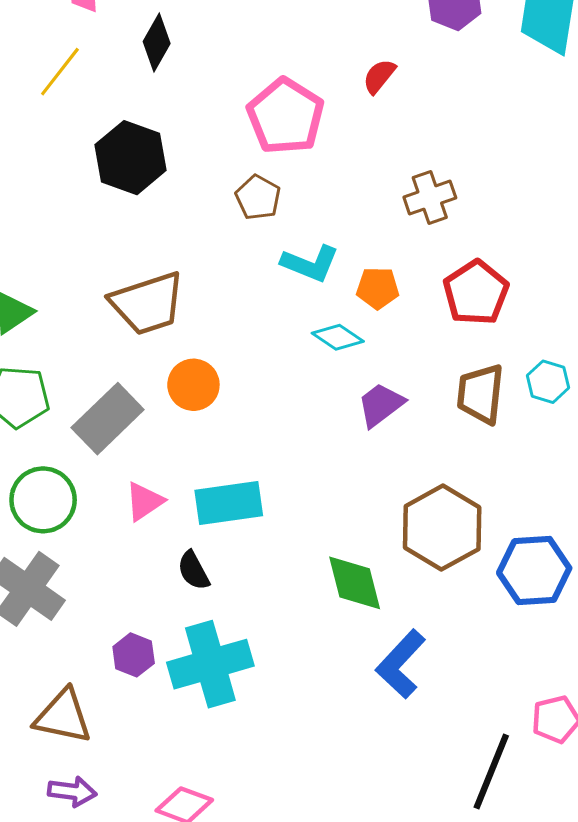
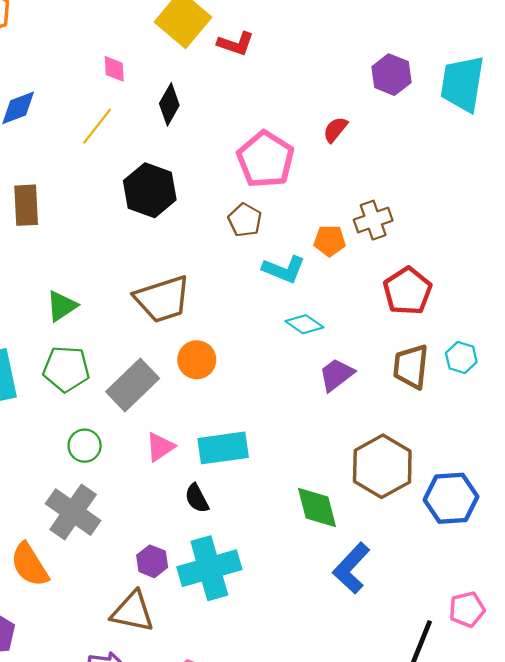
orange pentagon: (378, 288) -> (330, 241), moved
green circle: (43, 500) -> (85, 446), size x0.7
brown triangle: (63, 716) -> (133, 612), moved

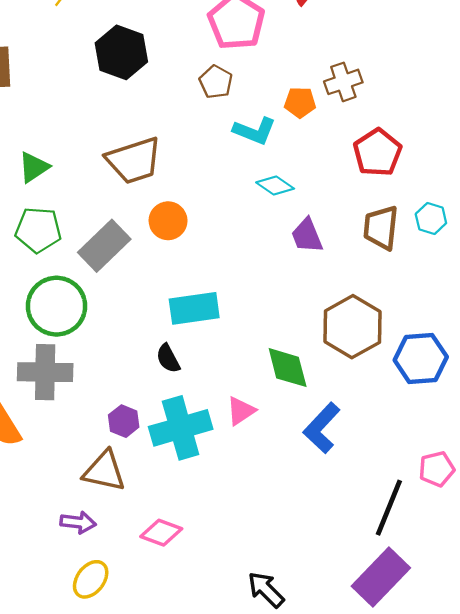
purple trapezoid: (336, 375) -> (307, 236), turned -75
green circle: (85, 446) -> (56, 306), size x1.8
pink triangle: (160, 447) -> (241, 411), moved
gray cross: (73, 512) -> (45, 372), turned -34

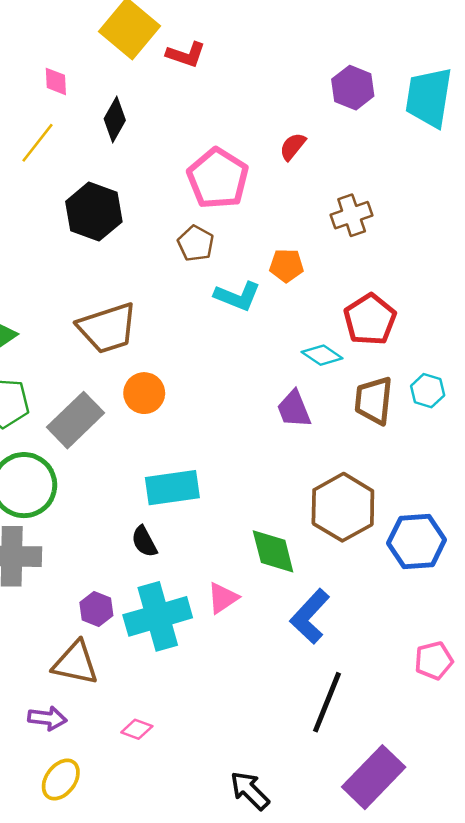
brown cross: (343, 82) -> (352, 215), moved
cyan diamond: (275, 185) -> (322, 355), moved
black line: (389, 508) -> (327, 702), moved
pink diamond: (161, 533) -> (137, 729), size x0.7

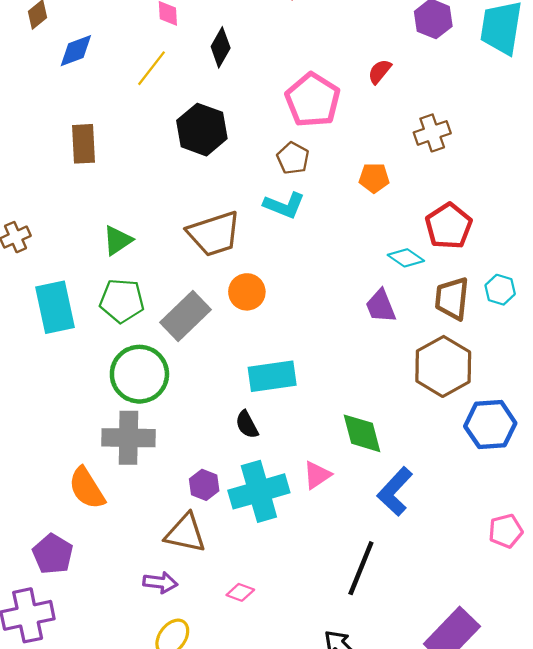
cyan L-shape: (237, 296) -> (284, 205), moved
brown hexagon: (343, 507) -> (443, 366), moved
black line: (327, 702) -> (361, 568), moved

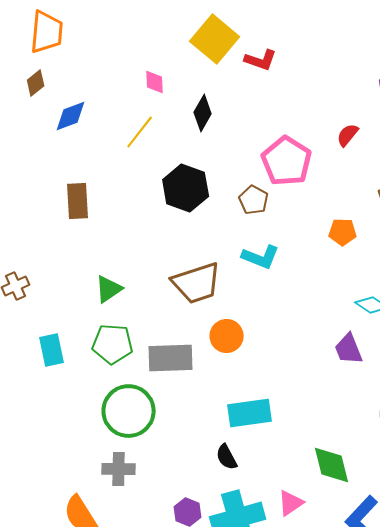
brown pentagon: (293, 158) -> (254, 200), moved
cyan rectangle: (55, 307) -> (52, 350), size x0.7
gray rectangle: (185, 316) -> (171, 358), turned 42
gray cross: (128, 438) -> (119, 469), size x0.7

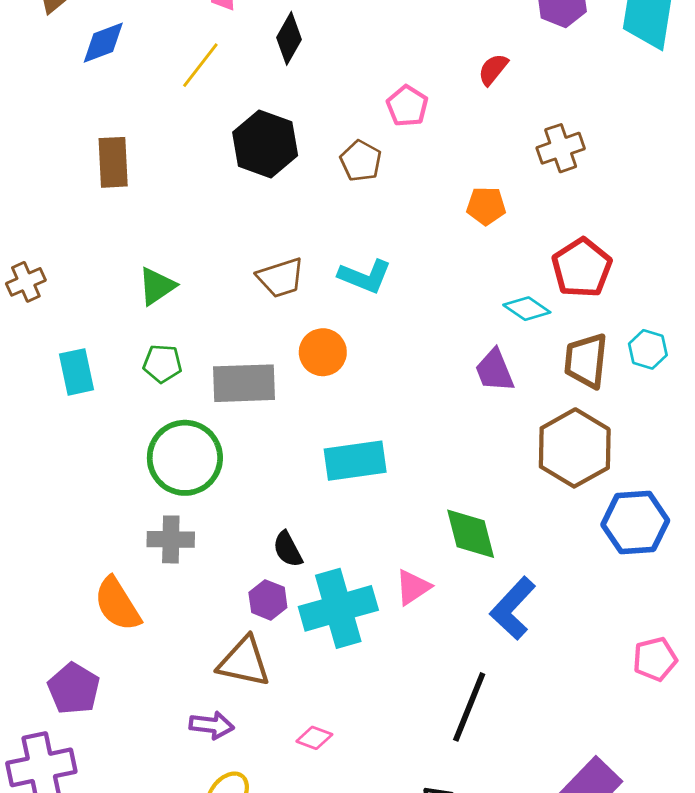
pink pentagon: (287, 161) -> (407, 106), size x0.6
cyan L-shape: (261, 257) -> (365, 276), moved
brown trapezoid: (197, 283) -> (281, 278), size x0.7
green pentagon: (113, 344) -> (162, 363), size x0.7
black semicircle: (227, 457) -> (288, 549), moved

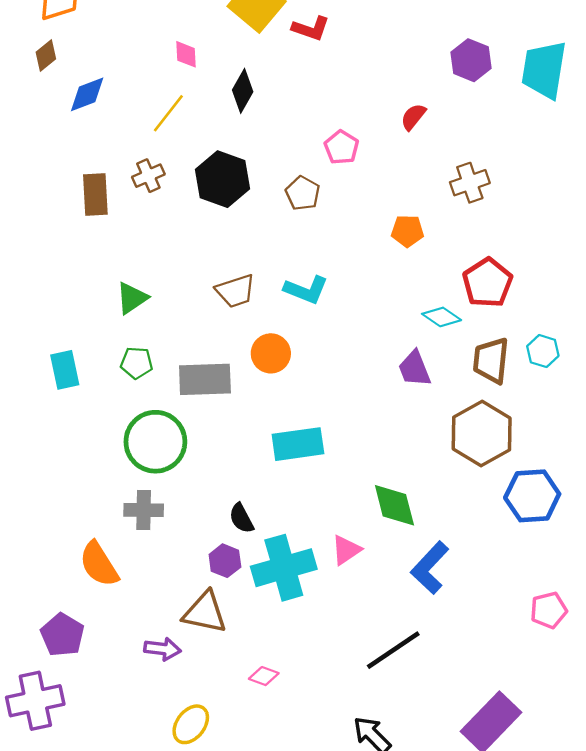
brown cross: (26, 282) -> (148, 176), moved
black line: (469, 707) -> (393, 650), turned 34
purple arrow: (212, 725) -> (162, 649), moved

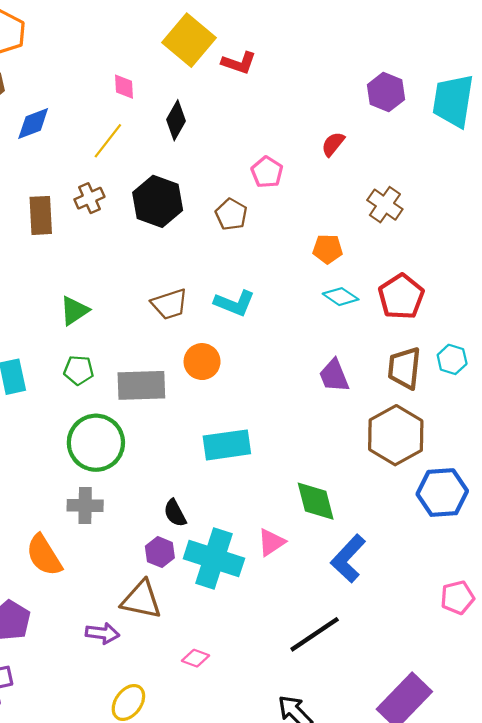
brown cross: (470, 183) -> (385, 205), turned -36
cyan diamond: (442, 317) -> (341, 297), moved
cyan cross: (284, 568) -> (214, 559), turned 34

